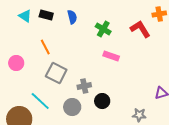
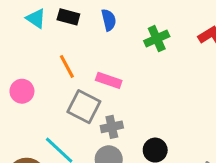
green cross: (103, 29) -> (157, 39), turned 35
pink rectangle: (111, 56) -> (109, 80), moved
gray cross: (84, 86) -> (112, 127), moved

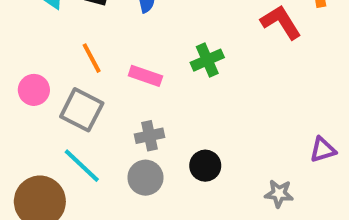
green cross: (157, 39) -> (207, 60), moved
gray square: (84, 107) -> (82, 110), moved

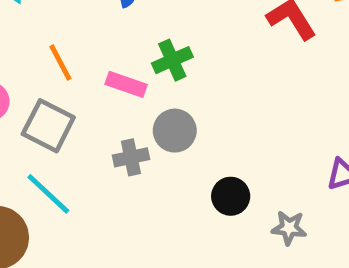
green cross: (207, 60) -> (172, 60), moved
black circle: (205, 166) -> (231, 196), moved
gray circle: (145, 178) -> (175, 131), moved

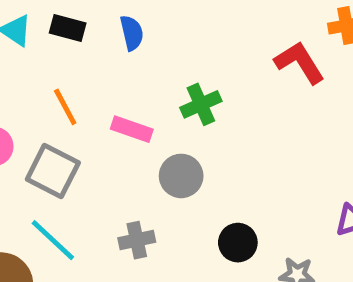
green cross: (172, 60) -> (201, 104), moved
gray cross: (131, 157) -> (137, 240), moved

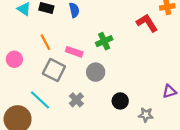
gray square: (53, 171) -> (54, 70), moved
gray cross: (137, 240) -> (76, 100), turned -32

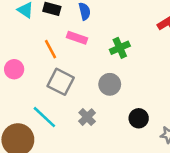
pink rectangle: (74, 52) -> (77, 38), moved

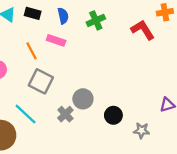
green cross: (120, 48) -> (96, 20), moved
gray circle: (110, 84) -> (83, 99), moved

